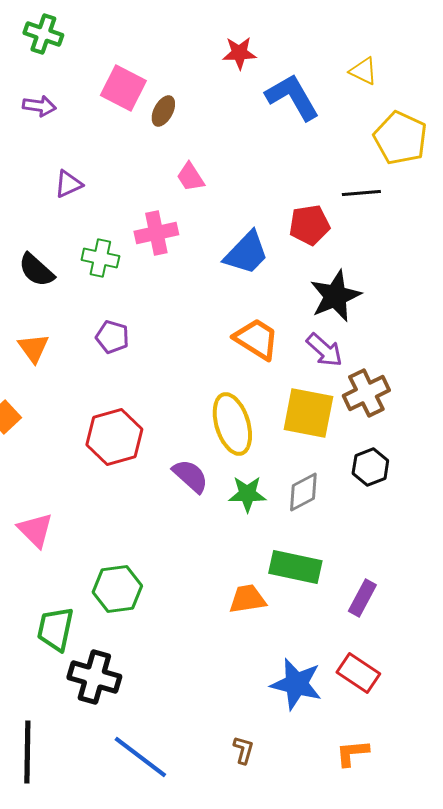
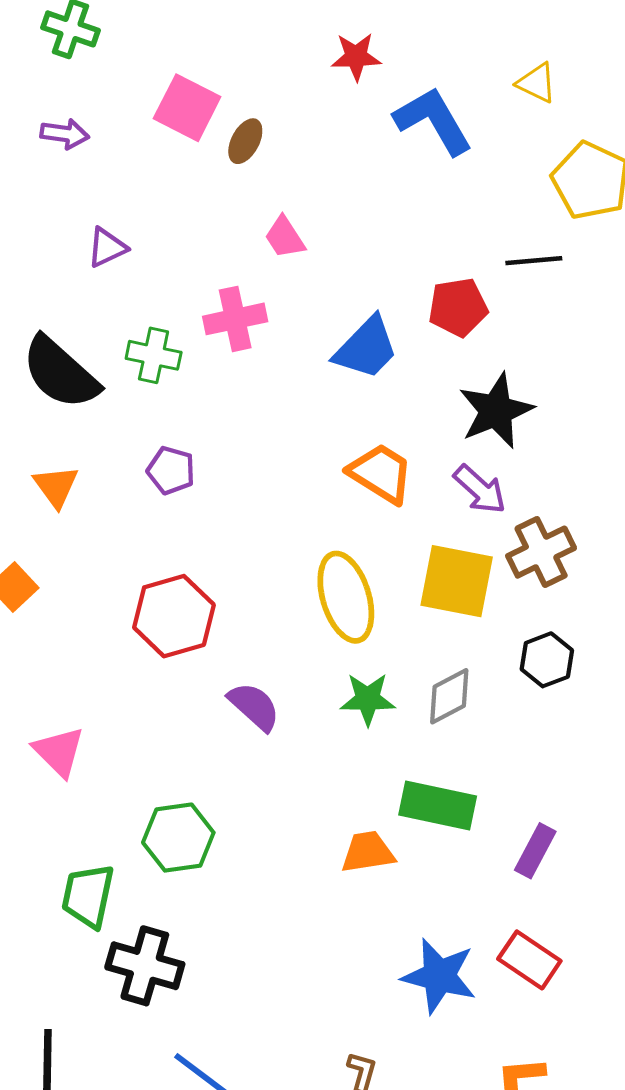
black semicircle: (36, 270) -> (60, 373), size x1.5
purple semicircle: (190, 476) -> (254, 706), moved

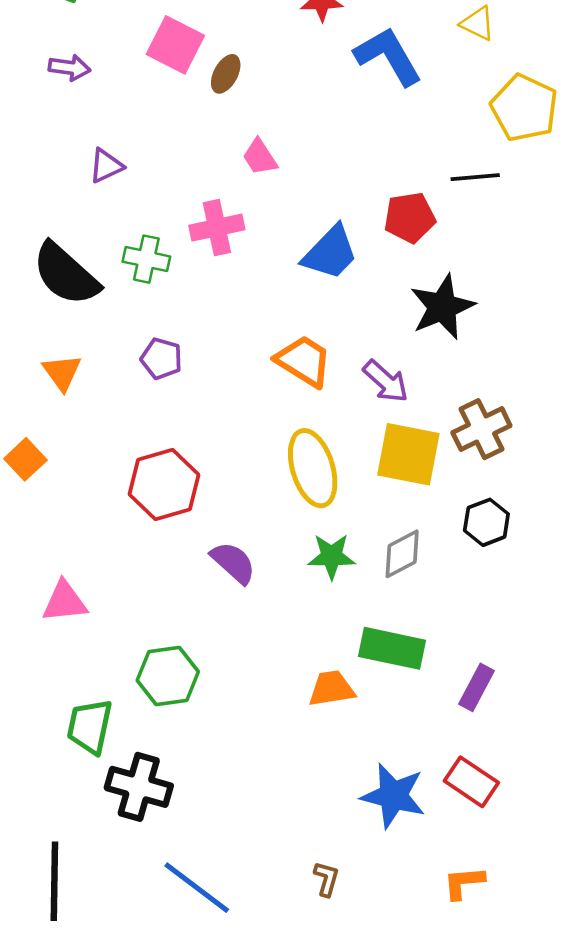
orange trapezoid: (381, 473) -> (304, 361), moved
purple arrow: (480, 489) -> (386, 381), moved
pink triangle: (59, 752) -> (64, 602), turned -51

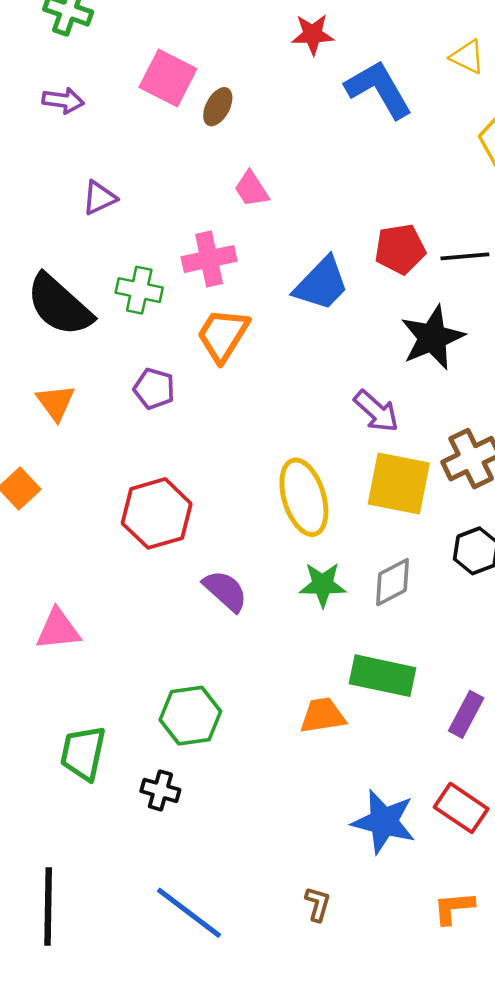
black line: (475, 177) -> (465, 256), moved
orange trapezoid: (304, 361) -> (223, 335), moved, turned -90
green hexagon: (168, 676) -> (190, 716), moved
black cross: (139, 787) -> (160, 790), moved, size x0.6

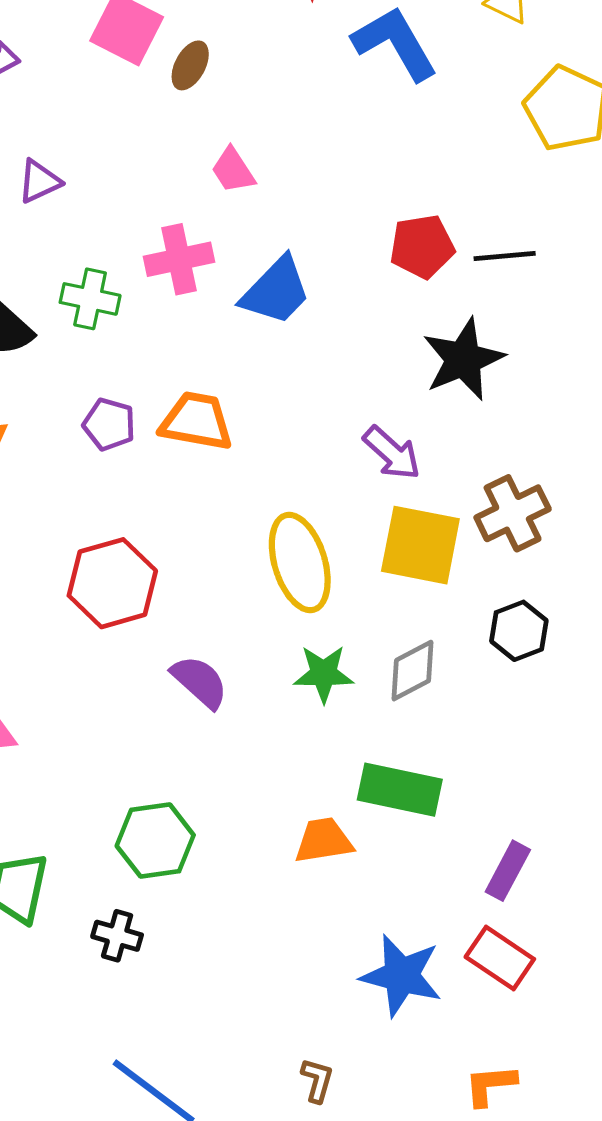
blue trapezoid: (321, 284) -> (276, 291), moved
orange trapezoid: (223, 335) -> (196, 421), moved, turned 68
purple rectangle: (466, 714) -> (508, 871), moved

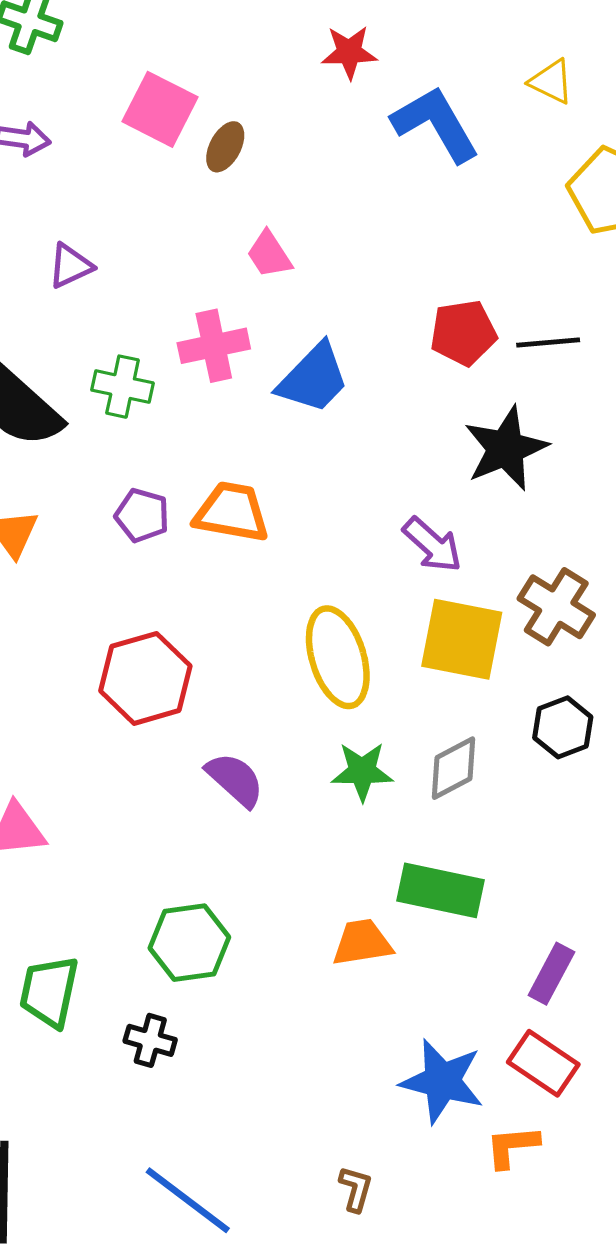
brown cross: (513, 513) -> (556, 607), turned -32
orange L-shape: (490, 1085) -> (512, 1146), moved

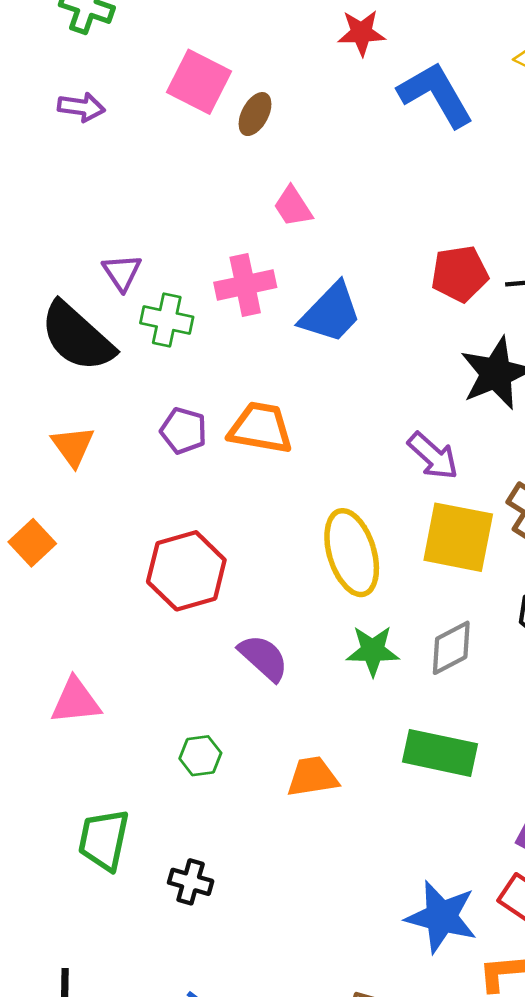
purple triangle: (70, 266) -> (122, 272), moved, turned -39
green hexagon: (189, 943) -> (200, 756), moved, size x0.6
orange trapezoid: (362, 943) -> (312, 777), moved

